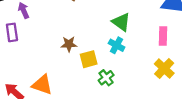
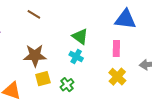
brown star: (69, 44) -> (35, 55), size x1.6
yellow square: (89, 59) -> (43, 79), moved

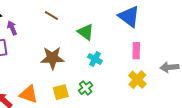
blue triangle: (125, 19) -> (129, 16), moved, turned 30
green triangle: (80, 36) -> (86, 32), moved
yellow square: (43, 79) -> (61, 92), moved

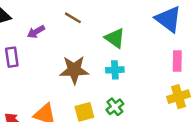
purple arrow: (12, 28) -> (36, 32), moved, turned -96
cyan cross: (95, 59) -> (115, 70), moved, turned -32
yellow cross: (137, 80) -> (178, 97), turned 30

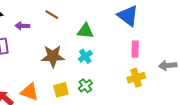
purple arrow: (36, 32) -> (22, 26), turned 32
green triangle: (115, 38) -> (85, 31), turned -30
cyan cross: (115, 70) -> (85, 56), turned -32

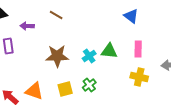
blue triangle: (128, 16) -> (131, 16), size x0.7
green triangle: (85, 31) -> (109, 51), moved
yellow cross: (136, 78) -> (139, 77), turned 30

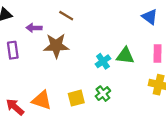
brown star: (57, 56) -> (56, 46), moved

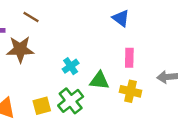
green triangle: (125, 56) -> (99, 81), moved
green cross: (103, 94) -> (71, 101), size x1.5

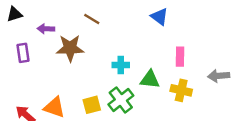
brown line: (31, 17) -> (92, 19), moved
blue triangle: (121, 18) -> (159, 17), moved
cyan cross: (71, 66) -> (121, 65), turned 35

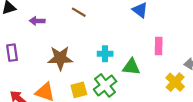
brown star: (70, 48) -> (60, 58), moved
purple rectangle: (23, 53) -> (12, 53), moved
yellow cross: (181, 90) -> (175, 82), moved, turned 30

